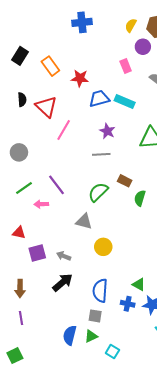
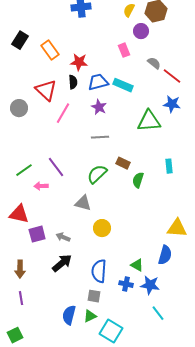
black semicircle: (22, 100) -> (73, 82), moved
purple star: (107, 131) -> (99, 107), moved
gray circle: (19, 152) -> (19, 108), moved
red triangle: (19, 233) -> (19, 214), size x1.5
cyan square: (112, 352) -> (111, 331), size x1.6

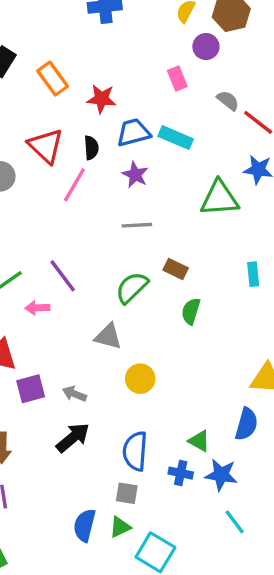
black semicircle: (73, 82) -> (91, 148), moved
green semicircle: (138, 180) -> (191, 311), moved

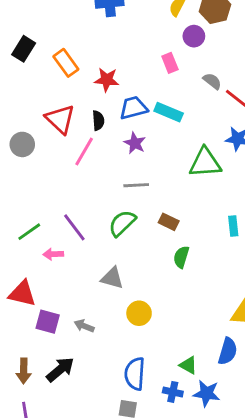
green semicircle: (132, 288) -> (122, 223), moved
purple square: (31, 389) -> (48, 322), turned 30
black arrow: (73, 438) -> (60, 369), moved

